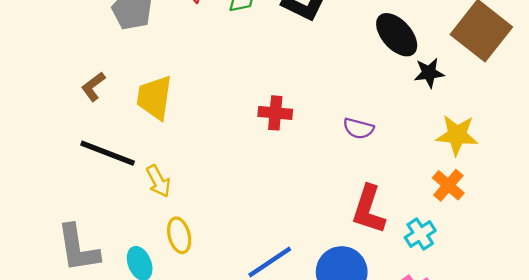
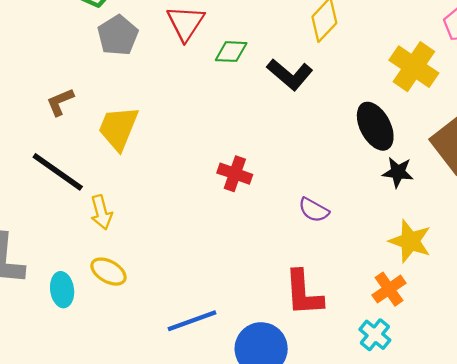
red L-shape: (369, 209) -> (304, 293), turned -36
cyan cross: (420, 234) -> (375, 335), moved, turned -32
yellow ellipse: (179, 235) -> (108, 272), turned -60

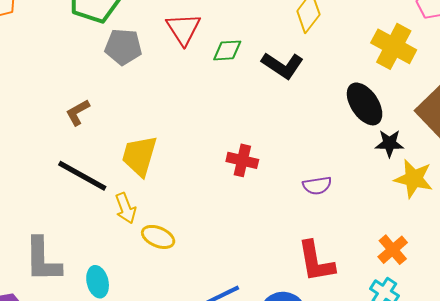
gray pentagon: (118, 35) -> (123, 47), turned -30
yellow trapezoid: (118, 128) -> (139, 156), moved
purple semicircle: (314, 210) -> (317, 185), turned -32
yellow star: (410, 241) -> (414, 179), moved
yellow ellipse: (108, 272) -> (158, 237), moved

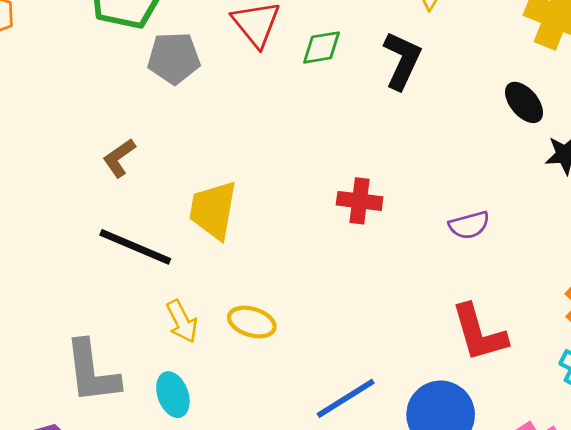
black L-shape: (283, 65) -> (402, 60), turned -93
black ellipse: (365, 104) -> (524, 102), size x0.7
yellow arrow: (126, 208) -> (182, 321), moved

